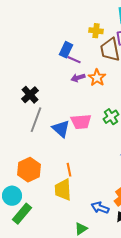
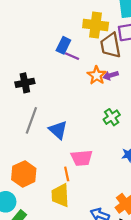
yellow cross: (96, 31) -> (96, 25), size x1.6
purple arrow: (78, 78) -> (111, 75), moved
black cross: (30, 95) -> (25, 83), moved, turned 30
pink trapezoid: (81, 122) -> (82, 158), moved

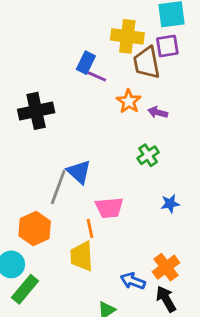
purple arrow: (111, 75) -> (158, 112), moved, turned 32
black cross: (25, 83) -> (36, 111), size x1.4
gray line: (31, 120) -> (58, 187), moved

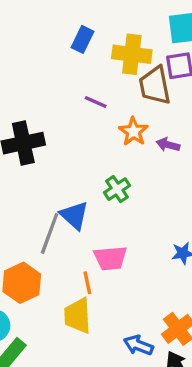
blue rectangle: (86, 63) -> (82, 39), moved
green cross: (148, 155) -> (117, 189), moved

